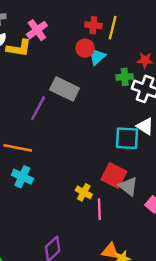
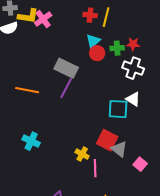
yellow L-shape: (19, 48) -> (28, 16), moved
red circle: (85, 48) -> (97, 53), moved
green cross: (125, 77) -> (117, 48), moved
purple line: (38, 108) -> (66, 88), moved
orange line: (18, 148) -> (27, 90), moved

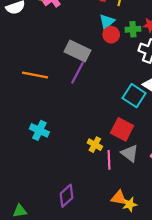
cyan square: (118, 109) -> (134, 96), turned 30
gray triangle: (119, 149) -> (130, 153), moved

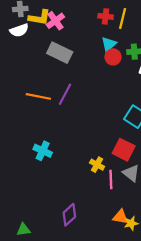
gray rectangle: (77, 51) -> (60, 53), moved
purple line: (77, 73) -> (65, 94), moved

